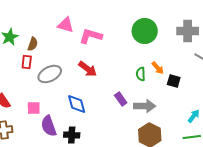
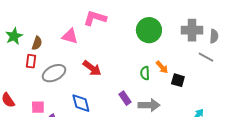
pink triangle: (66, 25) -> (70, 36), moved
pink L-shape: (91, 36) -> (95, 18), moved

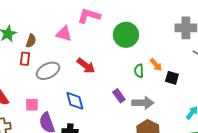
green circle: (149, 30) -> (126, 35), moved

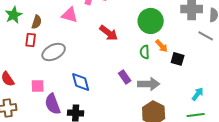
green circle: (126, 35) -> (151, 21), moved
red arrow: (86, 66) -> (109, 33), moved

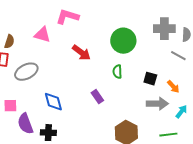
orange arrow: (162, 46) -> (173, 87), moved
gray arrow: (149, 84) -> (157, 104), moved
cyan arrow: (198, 94) -> (181, 112), moved

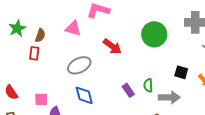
gray ellipse: (26, 72) -> (79, 65), moved
green semicircle: (117, 72) -> (148, 85), moved
gray arrow: (157, 104) -> (169, 97), moved

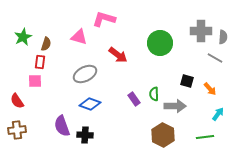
blue diamond: (84, 95) -> (90, 104), turned -55
pink square: (41, 99) -> (35, 81), moved

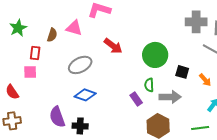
green circle: (160, 43) -> (155, 55), moved
brown semicircle: (46, 44) -> (52, 35), moved
purple rectangle: (134, 99) -> (136, 99), moved

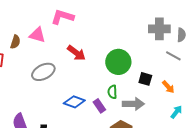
blue diamond: (85, 95) -> (74, 102), moved

